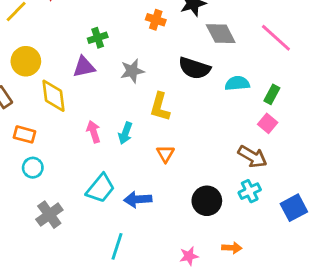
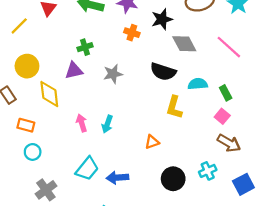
green rectangle: (272, 94) -> (226, 93), turned -56
yellow L-shape: (160, 107) -> (174, 107), moved
orange triangle: (165, 154) -> (152, 142), moved, turned 40
brown arrow: (252, 157) -> (229, 143), moved

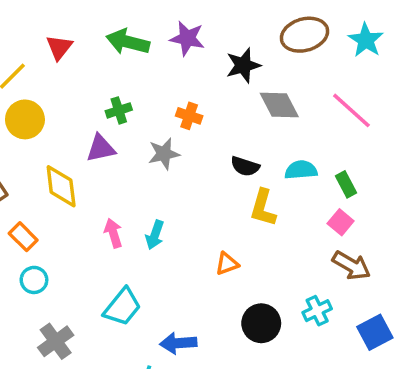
orange cross: (132, 33) -> (189, 116), moved
yellow circle: (27, 66) -> (25, 119), moved
black semicircle: (163, 72) -> (245, 166), moved, size x0.7
orange rectangle: (26, 125) -> (23, 237), turned 30
blue arrow: (117, 178) -> (178, 343), moved

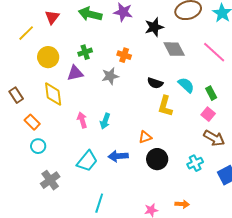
yellow circle: (25, 119) -> (48, 57), moved
cyan semicircle: (301, 170) -> (186, 85), turned 48
black circle: (261, 323) -> (157, 159), moved
blue arrow: (178, 343) -> (118, 156), moved

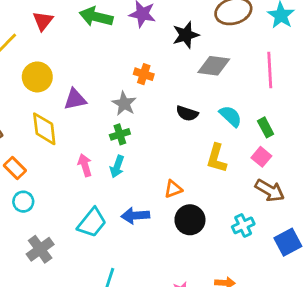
gray diamond: (174, 49) -> (214, 66), turned -55
green cross: (85, 52) -> (120, 134), moved
pink line: (214, 52) -> (270, 70), turned 45
gray star: (110, 76) -> (124, 104), turned -30
yellow L-shape: (165, 106) -> (217, 158), moved

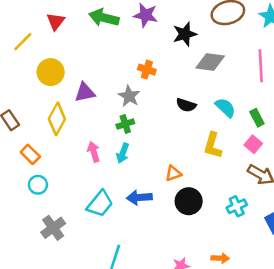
yellow diamond: (44, 129) -> (57, 119), turned 36

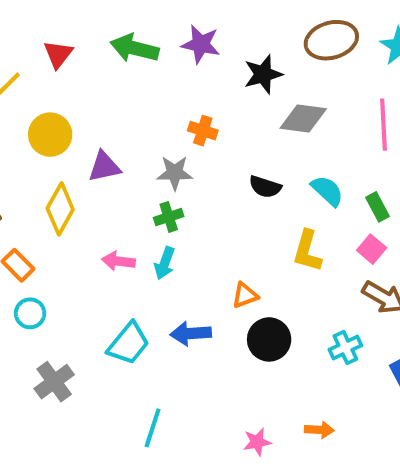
gray star: (129, 96) -> (175, 173), turned -30
pink arrow: (94, 152) -> (118, 261), turned -66

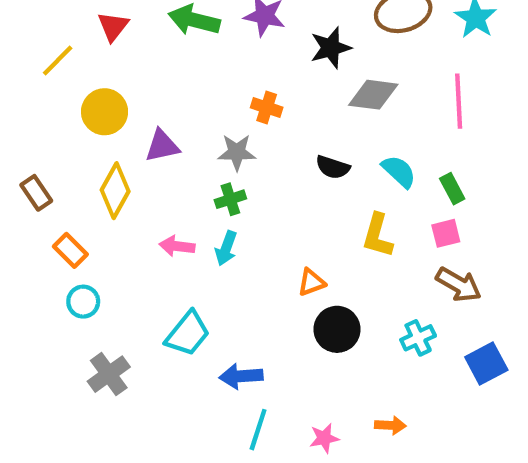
pink square: (372, 249) -> (446, 233), turned 36
blue arrow: (191, 333) -> (241, 376), moved
cyan line: (153, 428) -> (258, 430), moved

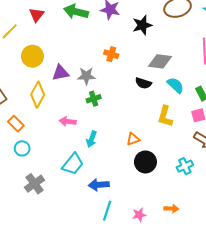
gray diamond: (373, 95) -> (160, 61), moved
gray star: (237, 152) -> (86, 76), moved
cyan arrow: (226, 248) -> (92, 139), moved

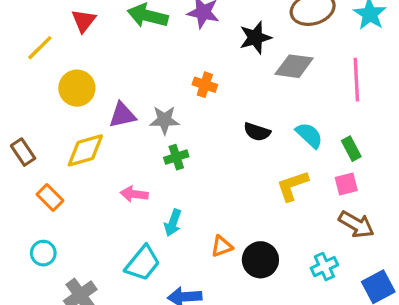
gray diamond: (160, 61) -> (294, 66), moved
yellow diamond: (38, 95) -> (85, 150), turned 45
yellow L-shape: (165, 116) -> (292, 186), turned 55
orange triangle: (133, 139) -> (222, 246), moved
cyan circle: (22, 148) -> (43, 253), moved

